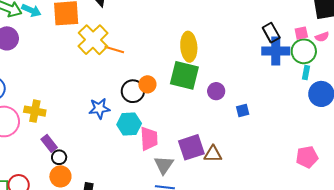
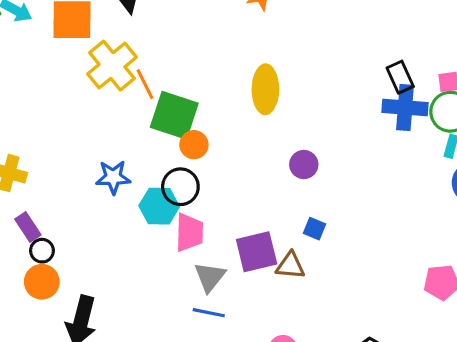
orange line: (114, 49) -> (145, 84), turned 42
green square: (184, 75) -> (174, 115), moved
black circle: (133, 91) -> (180, 187), moved
blue square: (243, 110) -> (314, 229), moved, turned 32

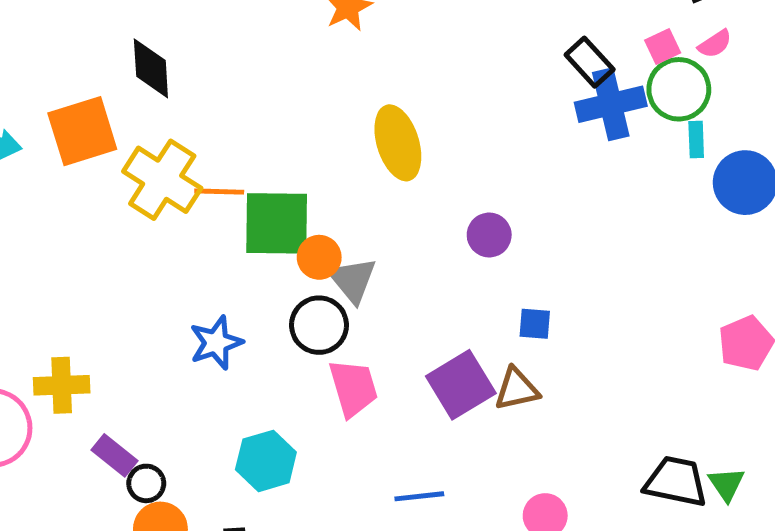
orange line: (145, 84) -> (219, 192), turned -44
cyan hexagon: (159, 206) -> (266, 461), moved
gray triangle: (210, 277) -> (353, 280), moved

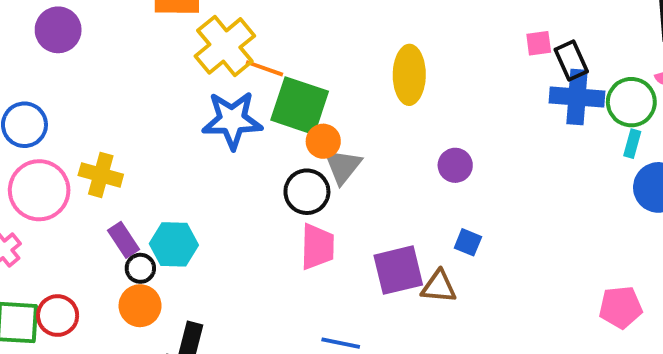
pink square: (663, 46) -> (539, 43), moved
blue star: (216, 343) -> (232, 120), moved, size x1.4
cyan hexagon: (266, 461) -> (174, 244), moved

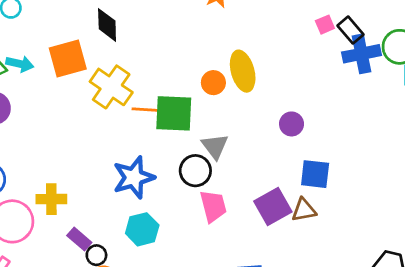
orange line: (264, 68) -> (146, 110), moved
blue star: (232, 120) -> (134, 177), moved
orange circle: (323, 141) -> (213, 83), moved
blue square: (468, 242) -> (315, 174), size x1.6
cyan hexagon: (174, 244) -> (142, 229), moved

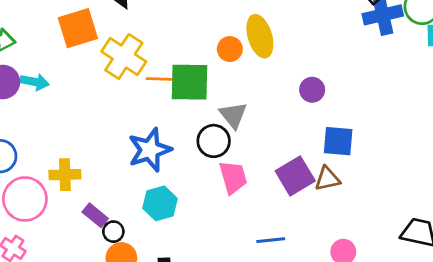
cyan arrow: (20, 64) -> (35, 82), moved

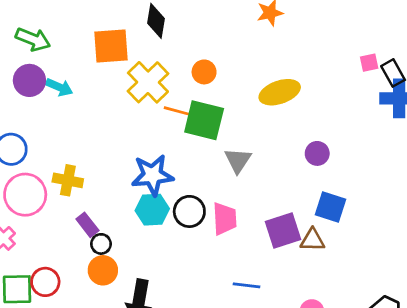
yellow ellipse: (260, 36) -> (280, 92), turned 75
orange circle: (230, 49) -> (204, 72), moved
black circle: (214, 141) -> (189, 211), moved
cyan hexagon: (160, 203) -> (152, 210), moved

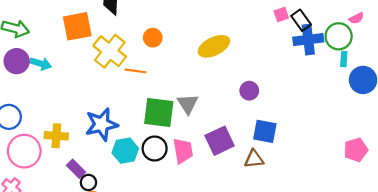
green square: (204, 120) -> (159, 112), moved
blue star: (152, 175) -> (102, 124), moved
purple square: (283, 231) -> (220, 141), moved

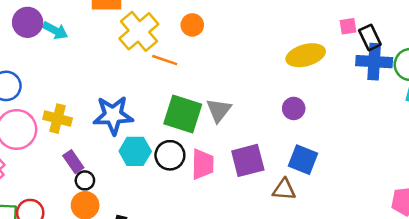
yellow ellipse: (214, 46) -> (306, 55), moved

